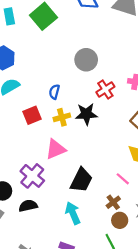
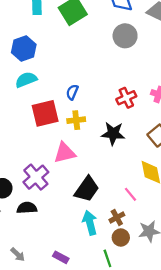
gray circle: (86, 60) -> (125, 36), moved
black star: (86, 114) -> (113, 134), moved
red square: (32, 115) -> (45, 113), size x1.4
cyan arrow: (73, 213) -> (90, 223), moved

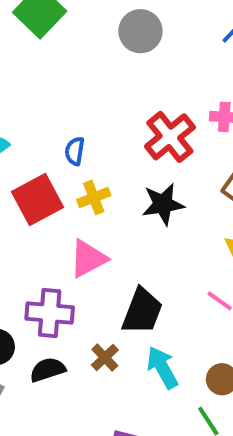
red cross: (126, 98) -> (170, 137), size x1.4
purple cross: (36, 177) -> (50, 313), turned -30
brown cross: (117, 217) -> (105, 358), moved

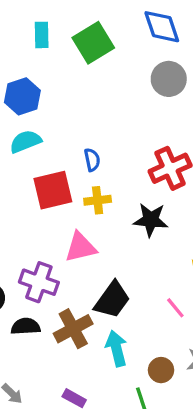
blue semicircle: (75, 151) -> (92, 160), turned 145
brown cross: (105, 358) -> (73, 329), size x1.6

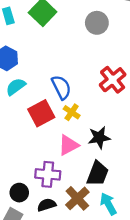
blue semicircle: (92, 160) -> (61, 87), size x1.6
yellow cross: (98, 200) -> (72, 112), turned -35
black star: (151, 220) -> (99, 138), moved

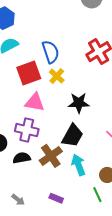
pink triangle: (68, 145) -> (35, 102), moved, turned 30

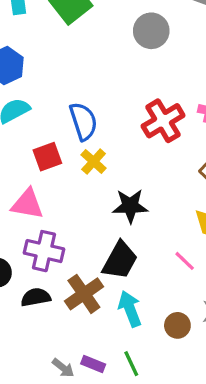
red square: (29, 73) -> (47, 157), size x0.7
pink triangle: (35, 102) -> (27, 204), moved
green line: (97, 195) -> (131, 364), moved
gray arrow: (18, 200) -> (63, 368), moved

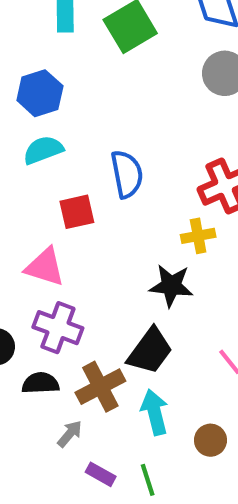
yellow cross: (94, 162) -> (198, 236), moved, turned 30
gray arrow: (63, 368) -> (70, 434), moved, turned -95

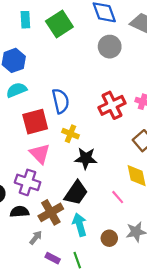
red square: (77, 212) -> (35, 122), size x1.4
yellow cross: (198, 236) -> (70, 134), moved, turned 35
pink triangle: (45, 267) -> (40, 154), moved, turned 30

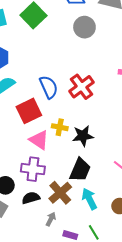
red cross: (112, 105) -> (81, 87), moved
yellow cross: (70, 134) -> (60, 127), moved

